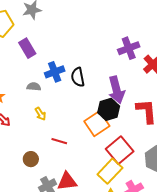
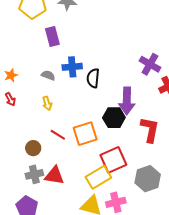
purple cross: (129, 48) -> (150, 64), turned 35
orange square: (97, 124) -> (85, 134), moved
brown circle: (31, 159) -> (33, 148), moved

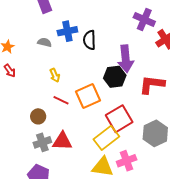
yellow arrow: (47, 103) -> (55, 75), moved
red L-shape: (150, 130) -> (152, 84), turned -88

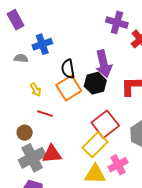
black semicircle: (89, 40) -> (68, 69), moved
orange square: (88, 96) -> (69, 88), moved
gray cross: (42, 142) -> (32, 158), size x1.5

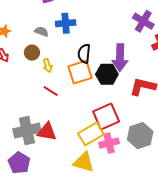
brown circle: (25, 133) -> (32, 53), moved
pink cross: (118, 165) -> (109, 143), moved

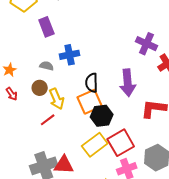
yellow arrow: (48, 65) -> (57, 99), size x1.5
black hexagon: (107, 74) -> (102, 116), moved
red line: (51, 91) -> (48, 120), moved, turned -63
yellow rectangle: (91, 134) -> (95, 145), moved

